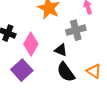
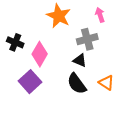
black triangle: (61, 50) -> (80, 60), moved

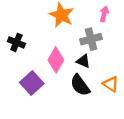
pink arrow: (100, 15) -> (104, 14), turned 32
pink diamond: (40, 54) -> (56, 60), moved

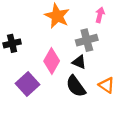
black cross: (16, 42) -> (12, 43), turned -35

